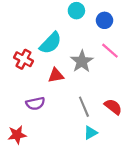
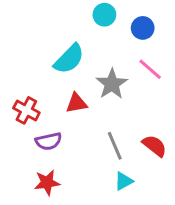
red cross: (24, 59) -> (26, 110), moved
red star: (17, 135) -> (47, 183), moved

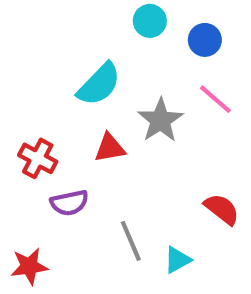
gray line: (115, 146) -> (131, 241), moved
red star: (47, 183) -> (29, 266), moved

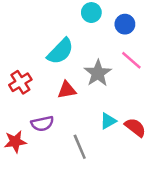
red cross: (38, 158) -> (20, 82), moved, turned 30
cyan triangle: (177, 260) -> (108, 121), moved
red star: (29, 266) -> (15, 142), moved

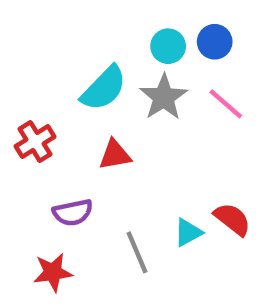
cyan circle: (91, 13) -> (168, 46), moved
gray star: (98, 73) -> (164, 97), moved
cyan triangle: (108, 121) -> (188, 232), moved
red star: (15, 142) -> (53, 272), moved

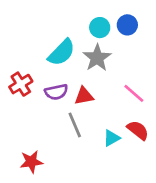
pink line: (226, 104) -> (134, 93), moved
red triangle: (115, 155) -> (84, 96), moved
purple semicircle: (73, 212) -> (56, 92), moved
gray line: (137, 252) -> (75, 125), moved

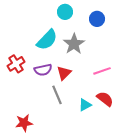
cyan circle: (100, 28) -> (65, 12), moved
pink line: (134, 93) -> (102, 71), turned -60
red triangle: (84, 96) -> (64, 73), turned -35

